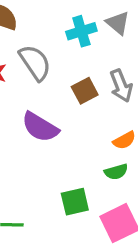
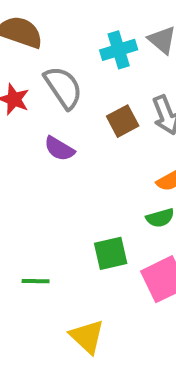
purple semicircle: (40, 127) -> (59, 149), moved, size x0.7

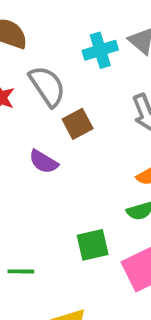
brown square: (123, 121) -> (78, 124), moved
purple semicircle: (59, 149) -> (43, 162), moved

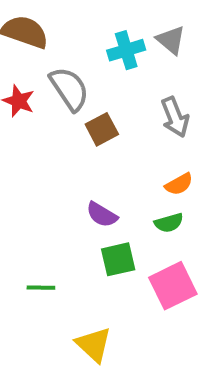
purple semicircle: (43, 162) -> (102, 215), moved

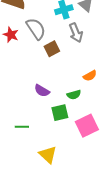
gray arrow: (175, 117) -> (76, 33), moved
purple semicircle: (102, 215) -> (42, 91), moved
green semicircle: (169, 223) -> (74, 95), moved

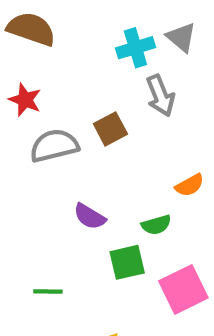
gray semicircle: (36, 29) -> (54, 146), moved, turned -70

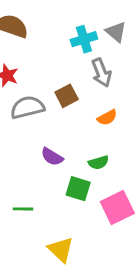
orange semicircle: (190, 185) -> (107, 118), moved
green square: (127, 262) -> (78, 189), turned 30

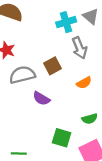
purple semicircle: (52, 157) -> (41, 98), moved
green semicircle: (98, 163) -> (90, 119), moved

